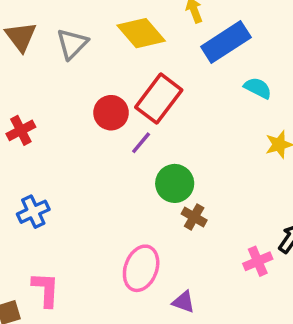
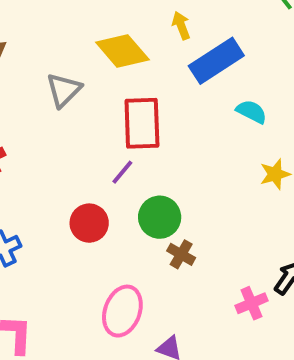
gray triangle: (72, 44) -> (64, 90), moved
red rectangle: (159, 99) -> (142, 123), turned -39
red circle: (111, 113) -> (89, 223), moved

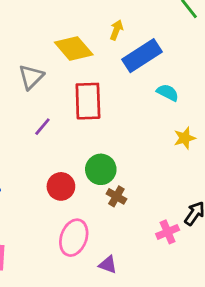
yellow arrow: (181, 26) -> (116, 30), turned 42
purple line: (122, 172) -> (42, 127), moved
red circle: (89, 223) -> (61, 186), moved

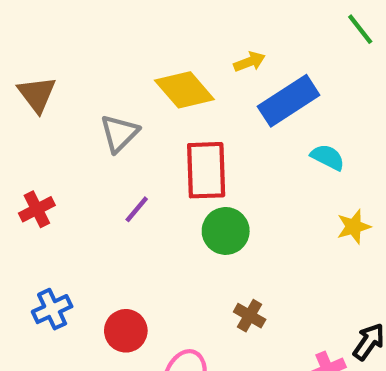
yellow arrow: (116, 30) -> (250, 62), turned 48
green circle: (101, 169) -> (226, 231), moved
red circle: (61, 186) -> (126, 331), moved

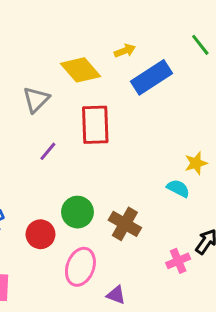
green line: (360, 29) -> (200, 45), moved
cyan semicircle: (328, 157) -> (178, 188), moved
green circle: (226, 231) -> (77, 212), moved
brown cross: (250, 316) -> (125, 224), size x1.5

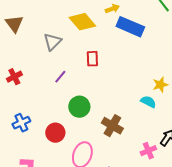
blue rectangle: (152, 77) -> (130, 27), turned 56
red rectangle: (95, 125) -> (92, 59), size x0.6
green circle: (77, 212) -> (79, 107), moved

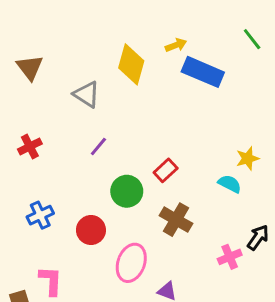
yellow diamond: (82, 22) -> (131, 64), turned 56
gray triangle: (52, 42) -> (86, 94), turned -42
red rectangle: (92, 59) -> (166, 170), moved, turned 49

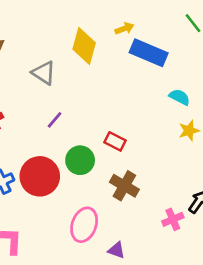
red rectangle: (166, 170) -> (115, 141), turned 70
cyan semicircle: (230, 184) -> (180, 97), moved
red circle: (91, 230) -> (40, 176), moved, size x1.5

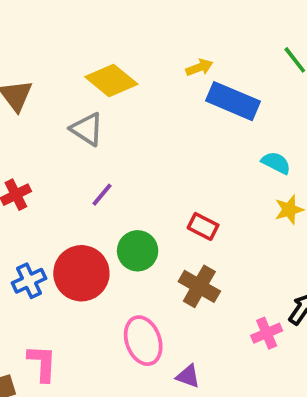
yellow diamond: (84, 46) -> (111, 80), moved, turned -66
red rectangle: (115, 141) -> (203, 226), moved
pink ellipse: (84, 225) -> (143, 341), turned -40

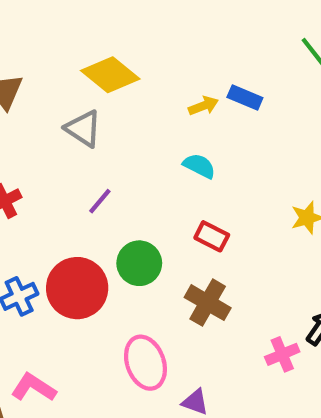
yellow arrow: (199, 67) -> (203, 106), moved
blue rectangle: (233, 101) -> (245, 97), size x0.6
cyan semicircle: (276, 163) -> (199, 166), moved
pink L-shape: (42, 363) -> (34, 388), turned -60

